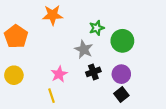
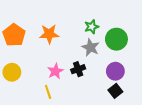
orange star: (53, 15) -> (49, 34), moved
gray star: (84, 49) -> (91, 47), moved
black cross: (93, 72) -> (78, 69), moved

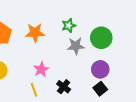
green star: (92, 27) -> (69, 26), moved
gray star: (91, 47) -> (76, 46), turned -30
black cross: (78, 69) -> (64, 87), moved, turned -32

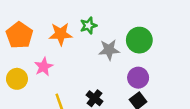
green star: (69, 26) -> (88, 26), moved
pink star: (41, 69) -> (44, 67), moved

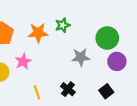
gray star: (109, 50) -> (81, 57), moved
purple circle: (138, 78) -> (117, 61), moved

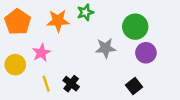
black cross: (68, 89) -> (71, 84), moved
yellow line: (37, 92) -> (46, 84), moved

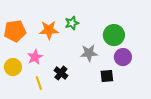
orange pentagon: (18, 22) -> (15, 31), turned 30
black cross: (71, 84) -> (61, 73), moved
black square: (134, 86) -> (107, 76), moved, turned 32

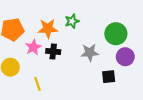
pink star: (35, 57) -> (33, 47), moved
black cross: (61, 73) -> (53, 52), moved, turned -32

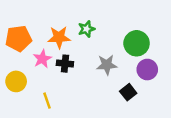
black square: (109, 77) -> (128, 92), turned -32

